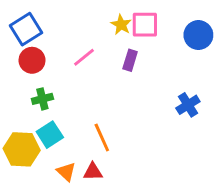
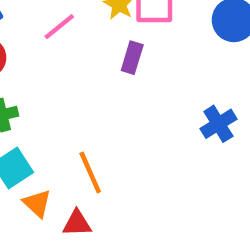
pink line: (84, 57) -> (59, 27), moved
orange triangle: (66, 172) -> (37, 203), moved

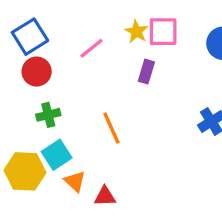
orange line: (90, 172) -> (111, 128), moved

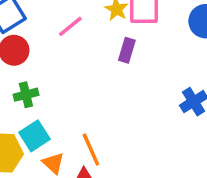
orange line: (111, 128) -> (91, 149), moved

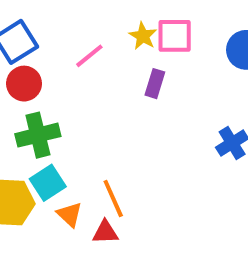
green cross: (26, 95) -> (38, 135), size x1.5

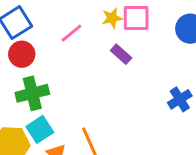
yellow star: (143, 36) -> (112, 18), turned 30
purple rectangle: (155, 84) -> (121, 54), turned -65

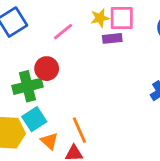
red circle: (22, 54) -> (47, 69), moved
purple rectangle: (121, 54) -> (112, 38), moved, turned -48

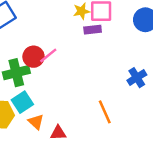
pink line: (63, 32) -> (48, 55), moved
orange line: (79, 130) -> (105, 112), moved

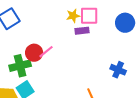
blue cross: (137, 78) -> (118, 70), turned -35

